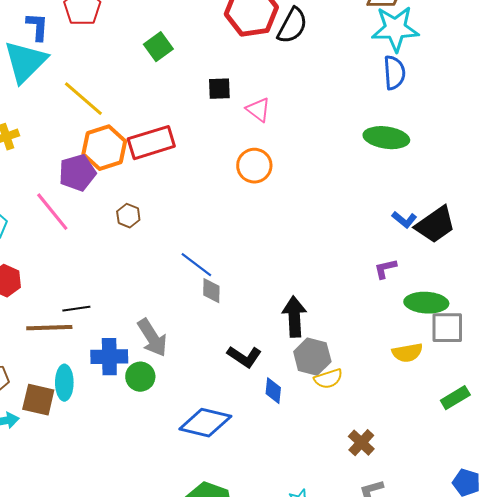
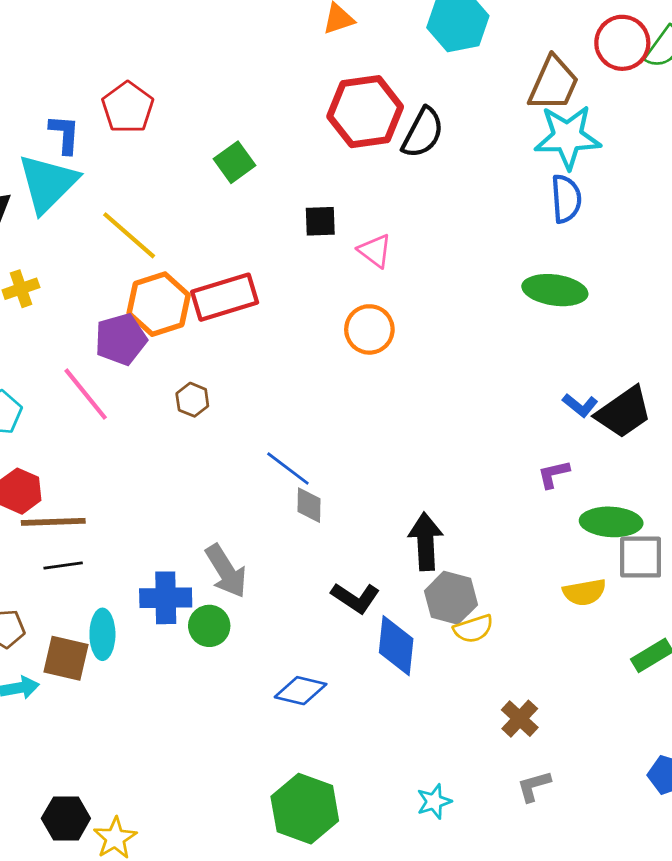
black line: (76, 309) -> (63, 565), moved
brown line: (49, 328) -> (53, 522), moved
blue diamond: (273, 391) -> (396, 646), size x1.6
blue diamond: (205, 423) -> (301, 691), size x0.7

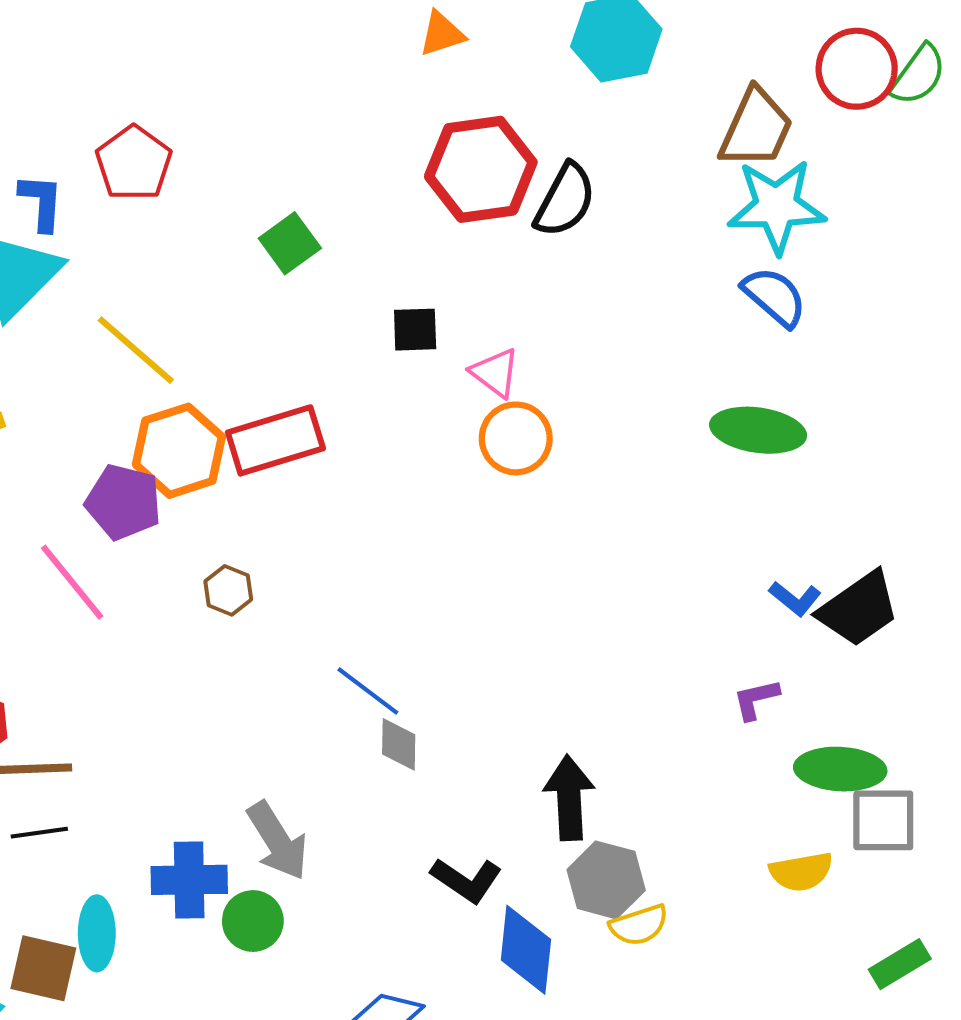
blue semicircle: (566, 199) -> (774, 297), turned -45
orange circle: (369, 329) -> (516, 438), moved
purple pentagon: (121, 339) -> (123, 502), turned 30

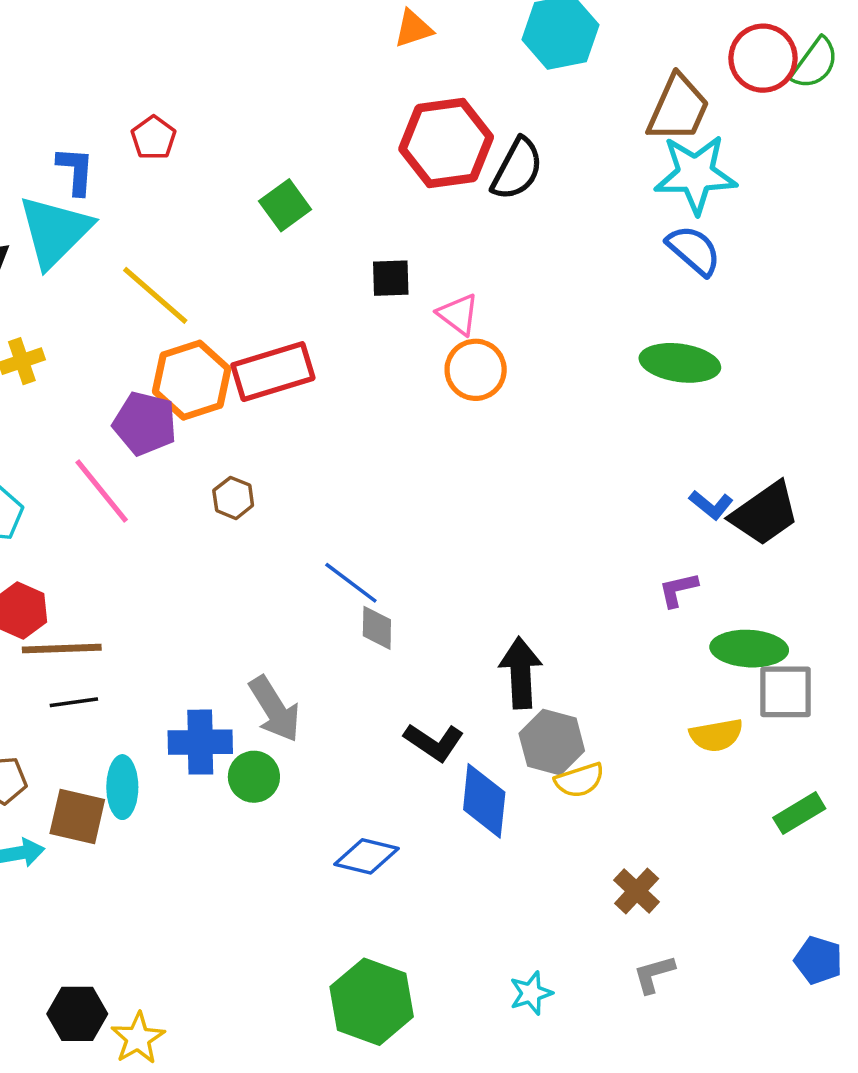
red pentagon: (134, 163) -> (154, 138), size x0.7

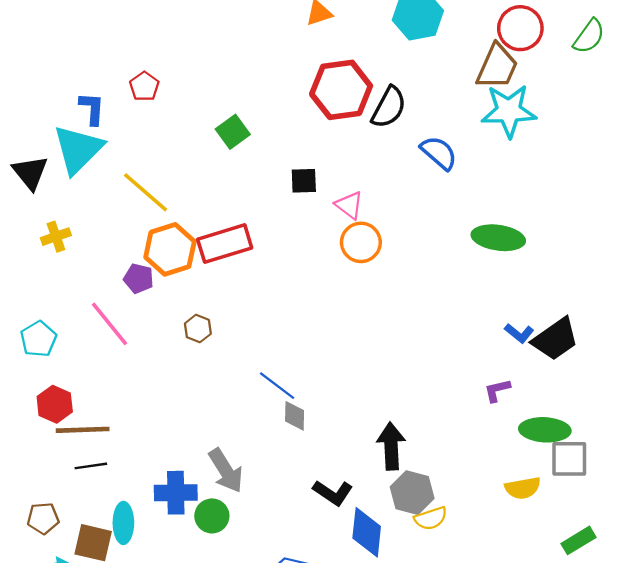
red circle: (763, 58) -> (520, 28), moved
blue semicircle: (694, 250) -> (439, 153), moved
purple pentagon: (145, 423) -> (139, 278), size x0.7

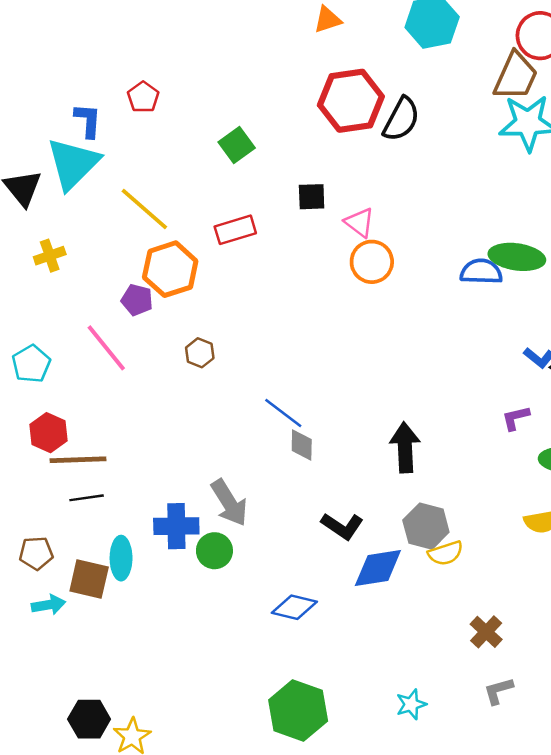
blue semicircle: (439, 153) -> (481, 272), moved, turned -39
red rectangle: (225, 244) -> (235, 230), moved, size x0.7
black arrow: (391, 446) -> (405, 447), moved
blue diamond: (367, 532) -> (378, 568), turned 75

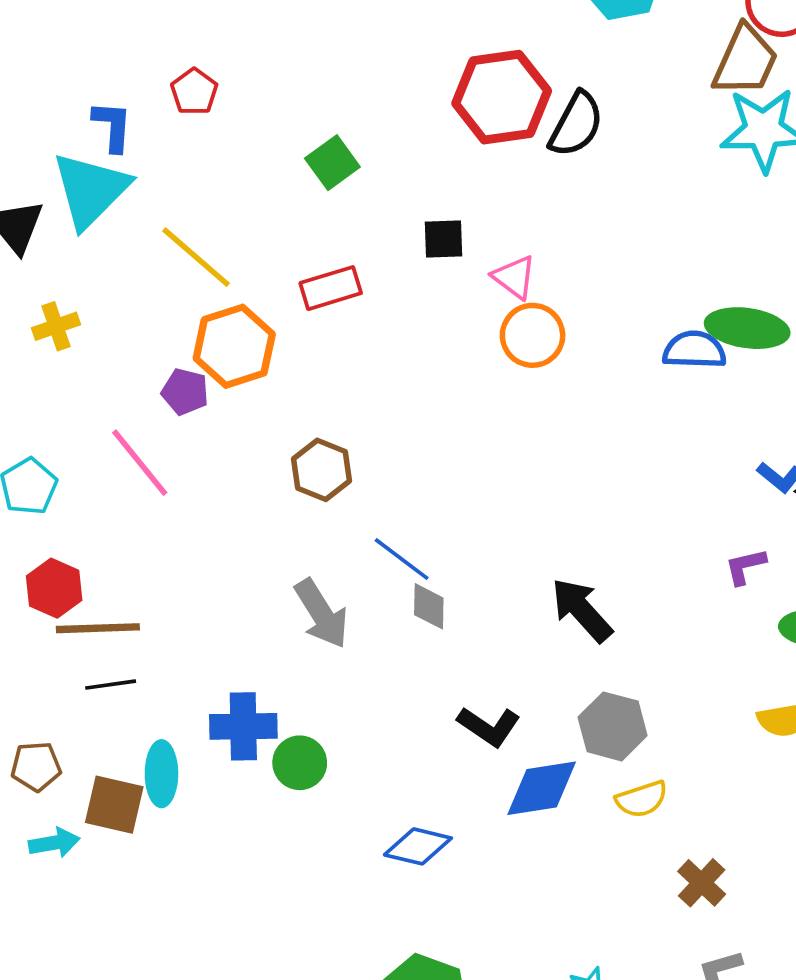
brown hexagon: (200, 353) -> (322, 470), moved, size x1.4
black arrow: (405, 447) -> (582, 610), turned -39
gray arrow: (229, 503) -> (322, 614), moved
yellow semicircle: (446, 553) -> (642, 799), moved

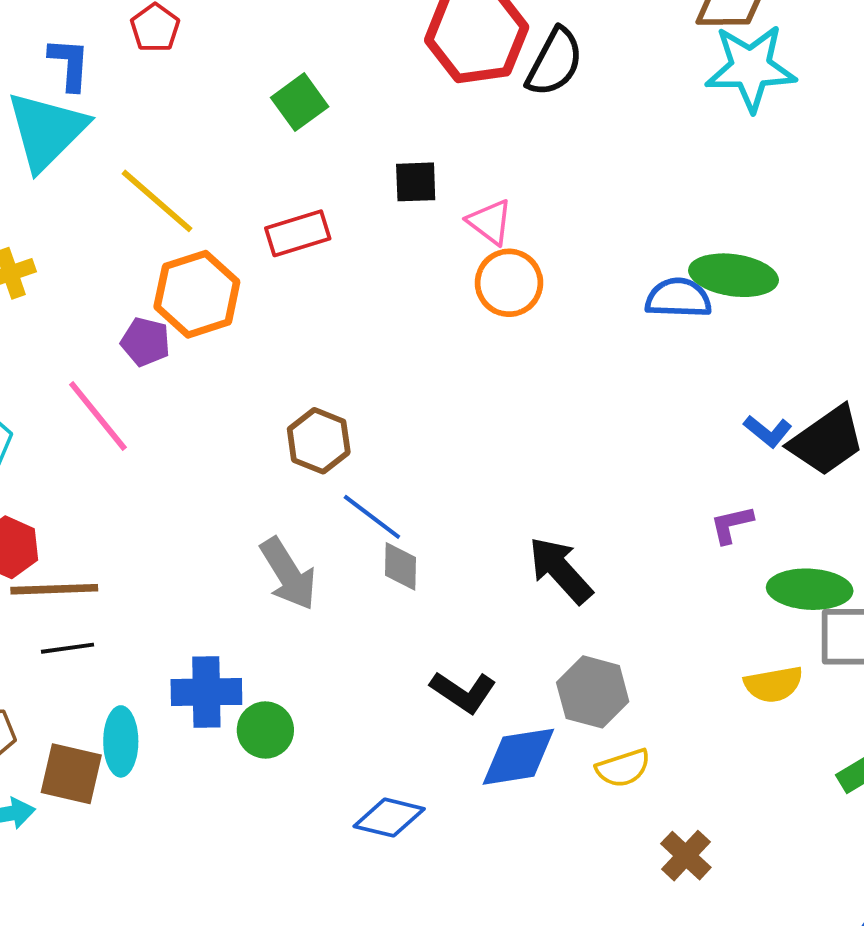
brown hexagon: (322, 470) -> (319, 441), moved

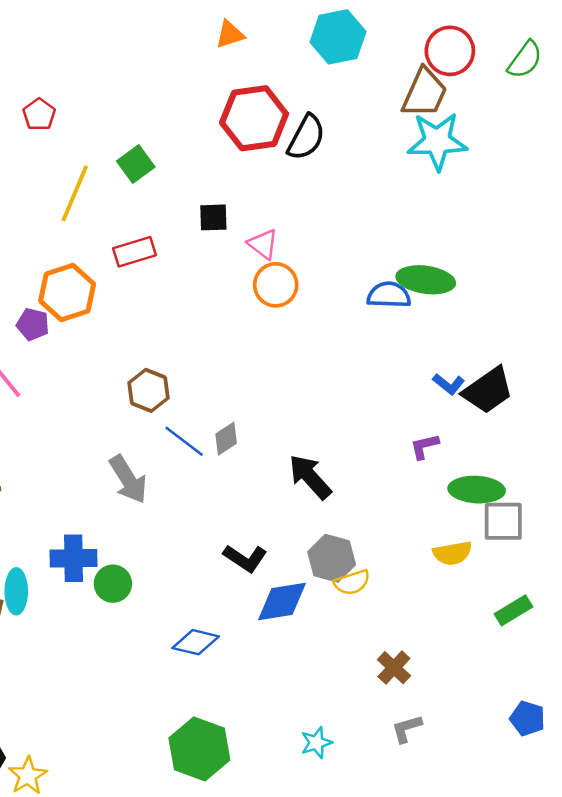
yellow line: (157, 201) -> (75, 193), moved, turned 72
gray diamond: (401, 566) -> (226, 439), moved, turned 56
yellow semicircle: (623, 768) -> (352, 582), moved

